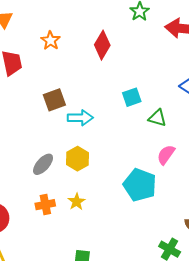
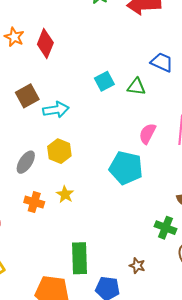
red diamond: (102, 45) -> (45, 43), moved
green triangle: (157, 118) -> (136, 87), moved
orange cross: (45, 205) -> (34, 202), turned 36

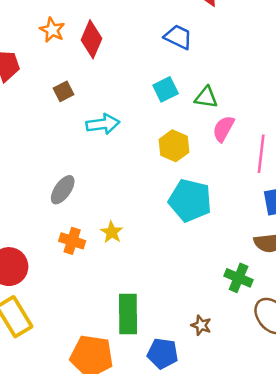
blue trapezoid: (162, 62) -> (178, 37), moved
brown square: (27, 96) -> (63, 91), moved, size x0.7
pink semicircle: (147, 134) -> (223, 129), moved
yellow hexagon: (59, 151) -> (174, 146), moved

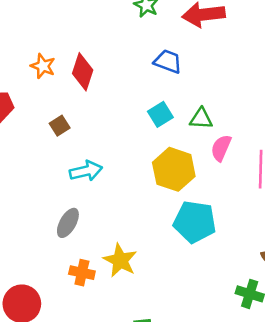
cyan arrow: (103, 124) -> (86, 171), moved
yellow hexagon: (174, 146) -> (174, 169), size x1.4
yellow star: (112, 232) -> (120, 260), size x1.5

